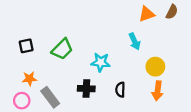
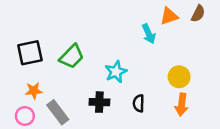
cyan arrow: (135, 41) -> (149, 34), moved
black square: (26, 46) -> (30, 53), size x1.5
cyan star: (101, 62) -> (116, 72), turned -30

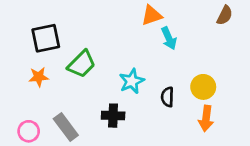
orange triangle: (169, 16) -> (152, 15), moved
black square: (30, 53) -> (46, 38), moved
orange star: (34, 91) -> (39, 77), moved
black semicircle: (139, 103) -> (167, 97), moved

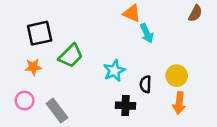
orange triangle: (152, 15) -> (132, 13), turned 42
black cross: (113, 116) -> (126, 106), moved
pink circle: (29, 131) -> (25, 101), moved

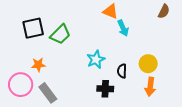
green trapezoid: (71, 56) -> (60, 34), moved
orange star: (33, 67) -> (38, 65), moved
pink circle: (25, 101) -> (21, 85), size x1.5

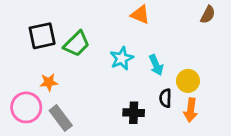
cyan arrow: (123, 28) -> (156, 65), moved
cyan star: (96, 59) -> (122, 58), moved
black semicircle: (122, 71) -> (165, 98), moved

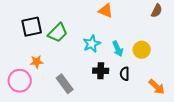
yellow circle: (188, 81) -> (142, 50), moved
orange arrow: (191, 110) -> (157, 87), moved, turned -54
black cross: (134, 113) -> (101, 71), moved
gray rectangle: (61, 118) -> (65, 84), moved

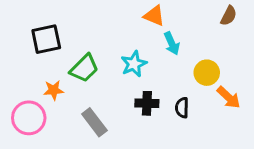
green trapezoid: (58, 33) -> (84, 68), moved
cyan arrow: (118, 49) -> (172, 43), moved
orange arrow: (157, 87) -> (229, 97), moved

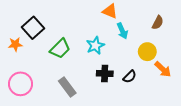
brown semicircle: (229, 16) -> (158, 23), moved
black square: (46, 39) -> (33, 28), turned -30
orange star: (54, 90) -> (15, 44), moved
black semicircle: (182, 108) -> (130, 77), turned -136

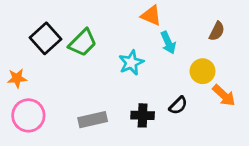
orange star: (15, 44) -> (17, 78), moved
green trapezoid: (60, 49) -> (83, 43), moved
black cross: (105, 73) -> (143, 115), moved
gray rectangle: (67, 87) -> (93, 120), turned -66

